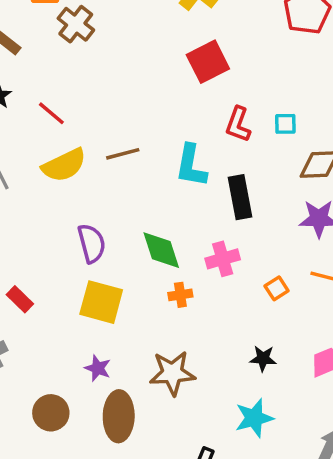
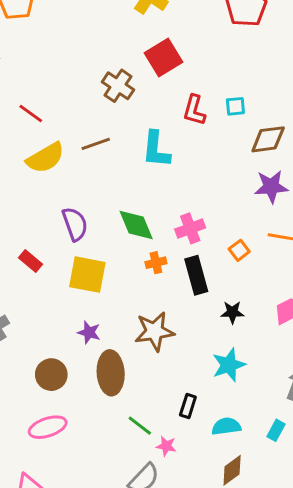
brown cross: (76, 24) -> (118, 86), moved
black rectangle: (240, 197) -> (196, 275), moved
red rectangle: (20, 299) -> (31, 261), moved

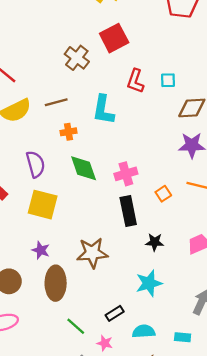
orange cross: (156, 263) -> (68, 132), moved
black rectangle: (188, 406) -> (115, 313), turned 36
cyan rectangle: (276, 430) -> (183, 337), turned 63
pink star: (166, 446) -> (105, 343), moved

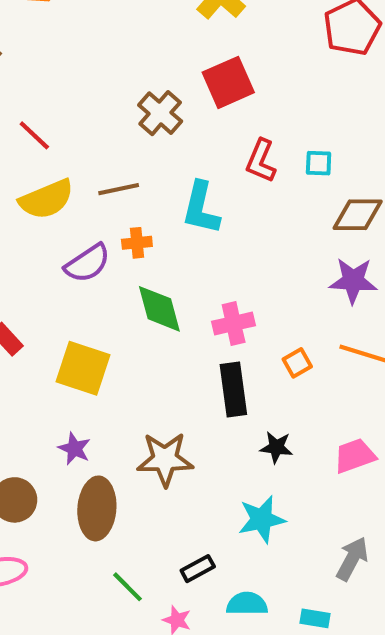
purple semicircle: (35, 164) -> (87, 263), moved, turned 68

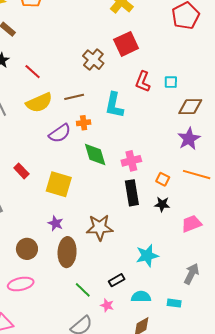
purple star: (353, 281) -> (189, 139), turned -30
orange square: (297, 363) -> (163, 179), turned -32
black star: (276, 447) -> (162, 204), moved

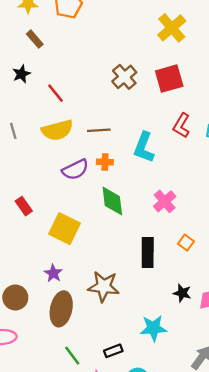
brown cross: (93, 60) -> (124, 77), moved
pink cross: (131, 161) -> (165, 201), moved, turned -36
black star: (162, 204) -> (182, 293), moved

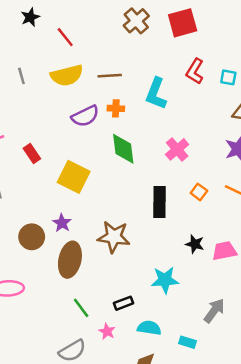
brown circle: (15, 298) -> (32, 237), moved

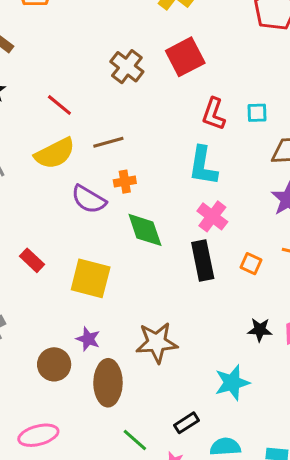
red line: (65, 37) -> (59, 105), moved
cyan L-shape: (156, 94) -> (203, 166), moved
purple semicircle: (85, 116) -> (89, 199), turned 68
black rectangle: (159, 202) -> (203, 260), moved

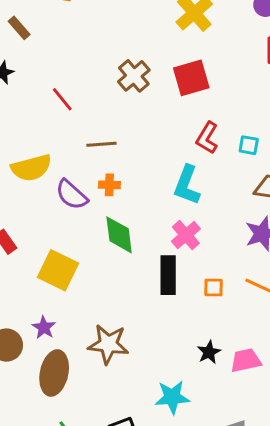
yellow semicircle: (55, 153) -> (31, 168), moved
orange square: (251, 264) -> (213, 288), turned -35
black star: (260, 330) -> (209, 352), turned 30

